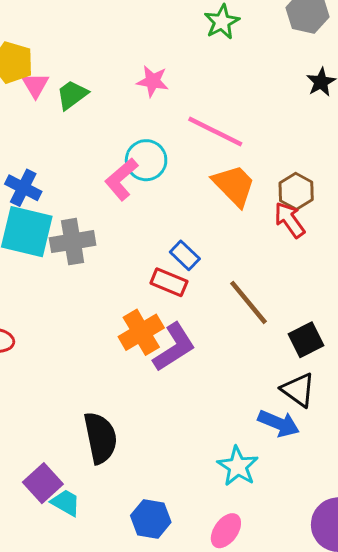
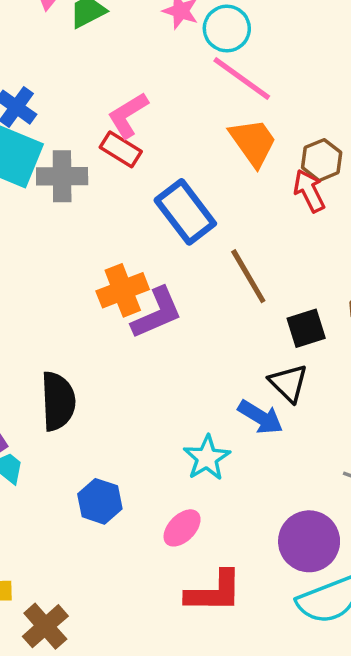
cyan circle: (146, 160) -> (227, 29), moved
blue rectangle: (185, 255) -> (185, 212), size x1.8
red rectangle: (169, 282) -> (121, 149), moved

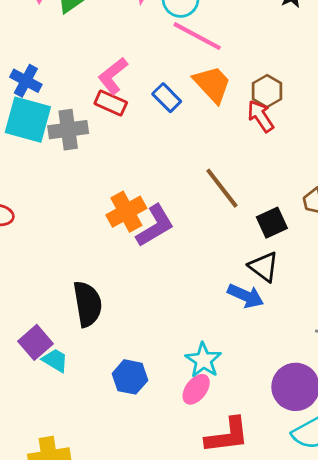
blue rectangle: (185, 212) -> (167, 98), moved, size x0.6
cyan star: (207, 458) -> (203, 360), moved

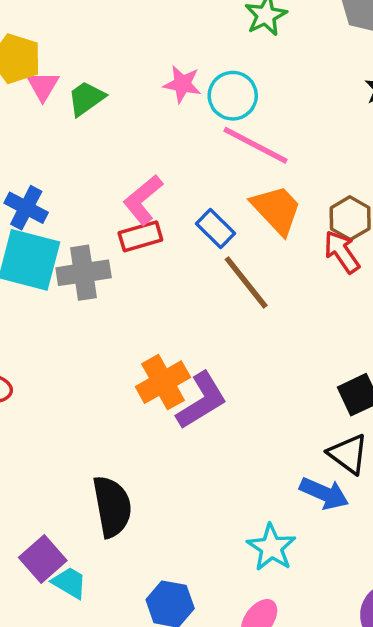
red rectangle: (111, 103) -> (140, 236), turned -40
brown line: (222, 188) -> (246, 282), moved
cyan star: (203, 360) -> (271, 547), moved

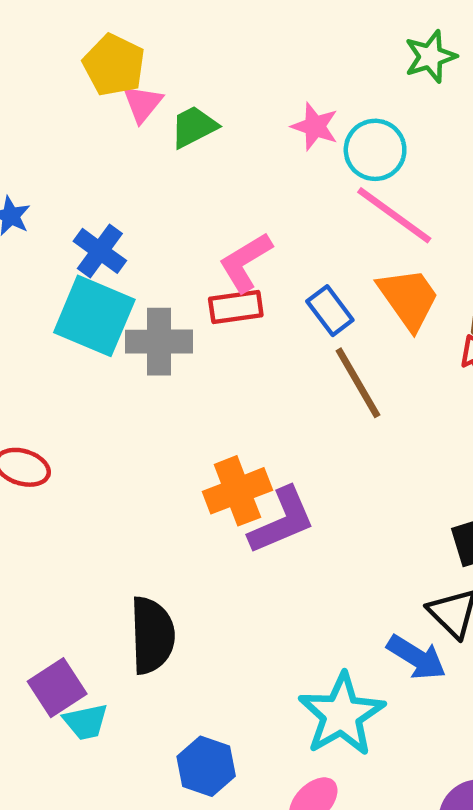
cyan star: (271, 547) -> (342, 715), size x1.4
cyan trapezoid: (69, 583) -> (86, 722), turned 129

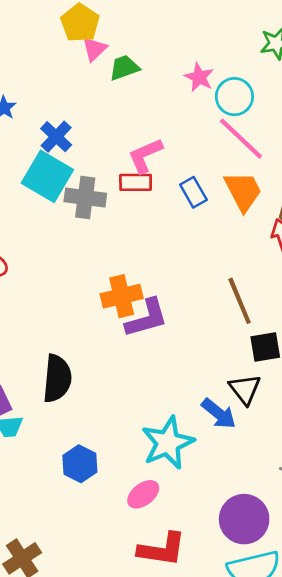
brown line: (358, 383) -> (240, 301), moved

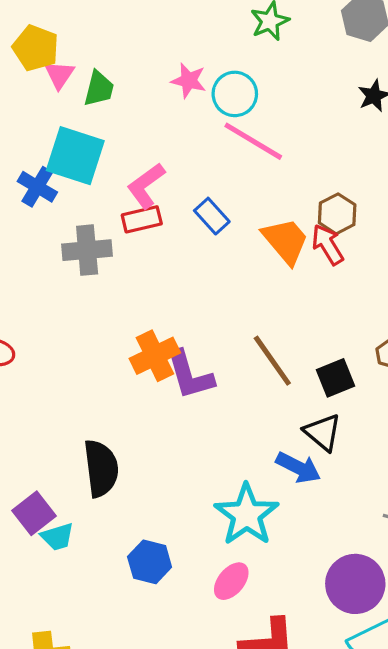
green trapezoid: (124, 68) -> (99, 89), turned 136
cyan square: (47, 176) -> (75, 156), moved
orange trapezoid: (243, 191) -> (286, 241), moved
brown line: (240, 301) -> (272, 361), moved
purple L-shape: (147, 318) -> (190, 375), turned 102

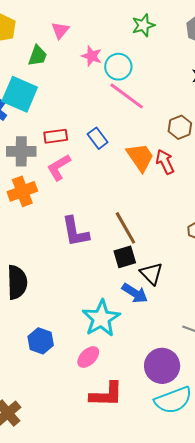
pink triangle: (59, 75) -> (60, 30), moved
pink L-shape: (146, 186) -> (59, 167), moved
brown hexagon: (337, 214) -> (180, 127), moved
orange cross: (155, 356) -> (22, 191), moved
black square: (335, 378) -> (125, 257), moved

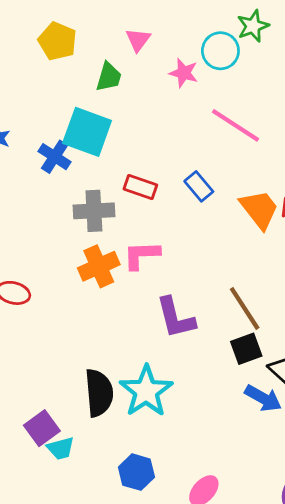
cyan circle: (118, 67) -> (220, 51), moved
red rectangle: (56, 136) -> (140, 187), turned 30
pink L-shape: (59, 167) -> (141, 255), moved, turned 32
cyan star: (101, 318) -> (146, 391), moved

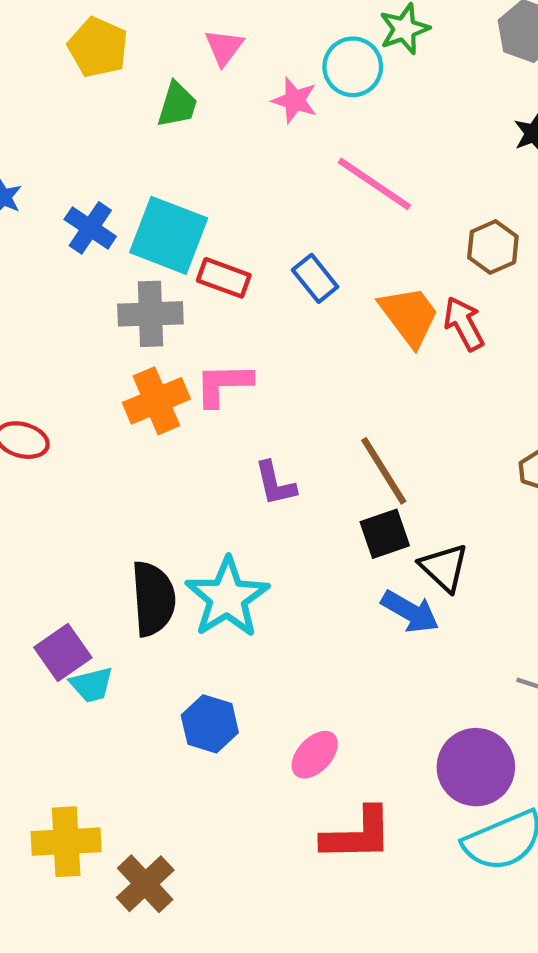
cyan square: (87, 132) -> (169, 235), moved
purple L-shape: (176, 318) -> (275, 484), size x0.7

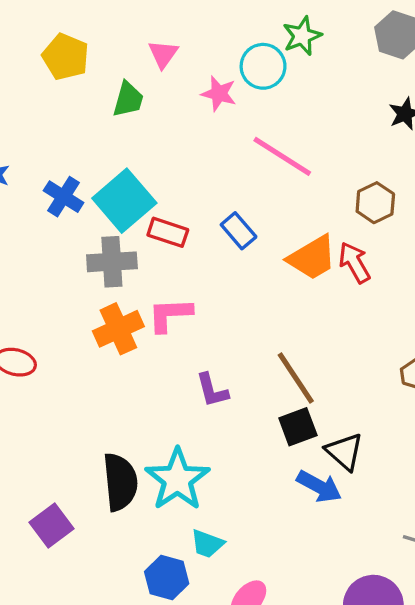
cyan square: (169, 235) -> (124, 201), turned 30
orange trapezoid: (409, 316) -> (312, 258), turned 98
cyan trapezoid: (92, 685) -> (207, 544), moved, turned 36

